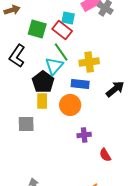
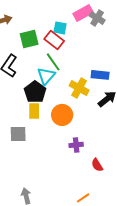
green square: (37, 29) -> (29, 39), turned -30
yellow cross: (89, 62) -> (79, 88), moved, turned 36
blue rectangle: (80, 84) -> (100, 75), moved

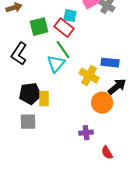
black pentagon: (35, 92) -> (30, 94), moved, turned 30
orange circle: (62, 115) -> (102, 103), moved

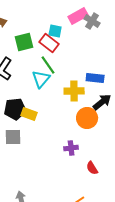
yellow cross: (89, 76) -> (74, 91), turned -30
yellow rectangle: (44, 99) -> (29, 114), turned -70

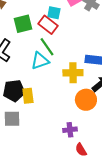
cyan triangle: (41, 79) -> (40, 61), turned 30
yellow rectangle: (29, 114) -> (28, 96), turned 63
red semicircle: (92, 168) -> (81, 150), moved

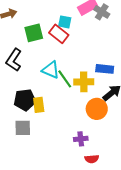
green line: (47, 47) -> (65, 79), moved
cyan triangle: (40, 61) -> (51, 70), turned 42
red semicircle: (81, 150) -> (92, 159), turned -64

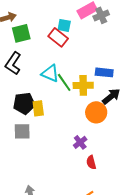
gray cross: (102, 12) -> (101, 15), turned 35
green square: (34, 33) -> (21, 33), moved
purple cross: (81, 139) -> (80, 142), turned -32
red semicircle: (92, 159) -> (91, 162), turned 80

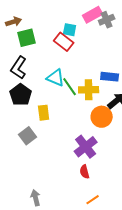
black pentagon: (24, 103) -> (21, 95), moved, turned -30
gray square: (22, 131) -> (28, 136), turned -36
purple cross: (80, 142) -> (86, 147), size x1.6
red semicircle: (91, 162) -> (85, 172), moved

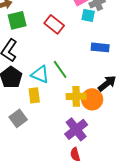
cyan square: (70, 30) -> (88, 15), moved
blue rectangle: (110, 77) -> (100, 47), moved
cyan triangle: (56, 78) -> (40, 74), moved
yellow cross: (89, 90) -> (76, 96), moved

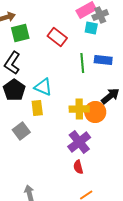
green line: (60, 69) -> (82, 63), moved, turned 30

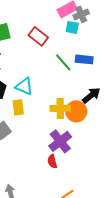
green line: (82, 63) -> (63, 62), turned -36
red semicircle: (78, 167) -> (52, 161), moved

